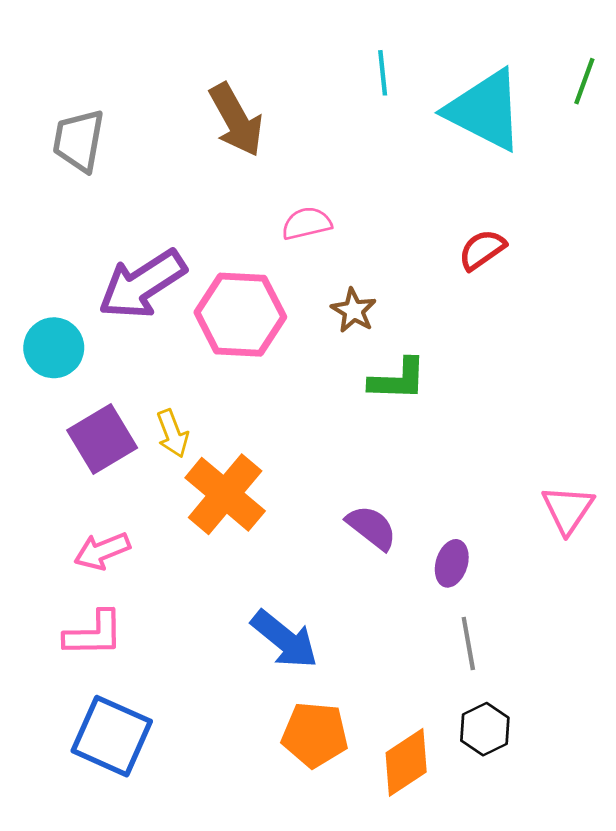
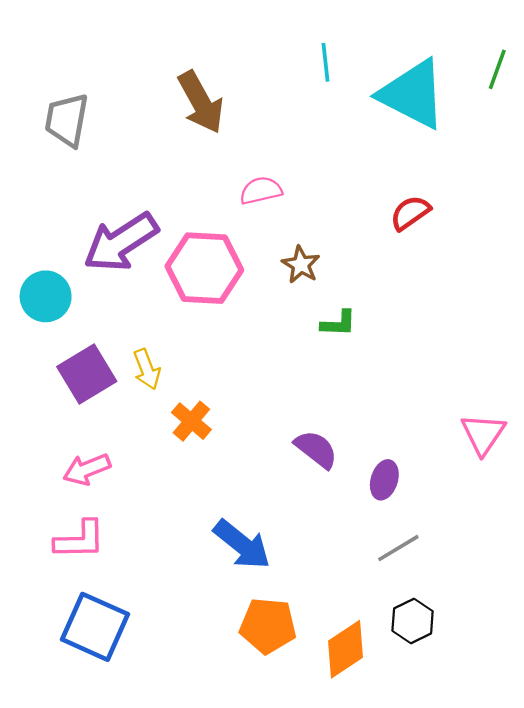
green L-shape: (398, 380) -> (338, 323), size x0.7
orange cross: (225, 494) -> (191, 421), size x0.6
gray line: (468, 643) -> (398, 548), turned 69

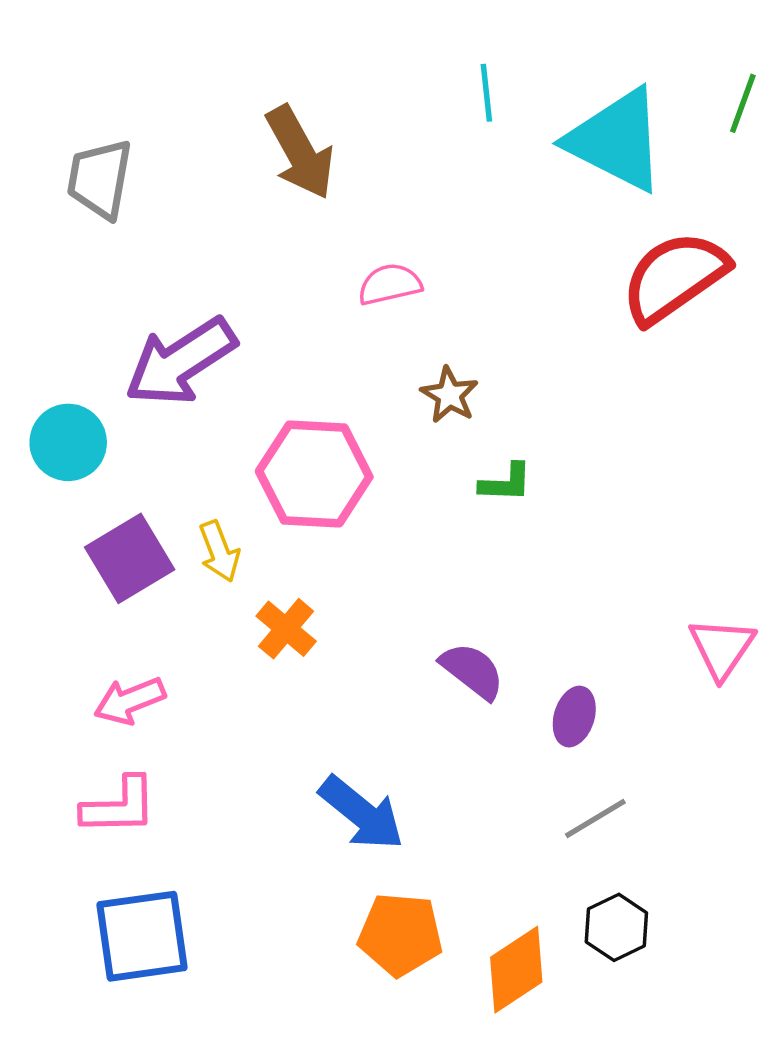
red semicircle: (410, 213) -> (674, 277), moved, size x1.8
pink hexagon: (204, 268) -> (314, 474), moved
blue square: (95, 627) -> (142, 936), turned -32

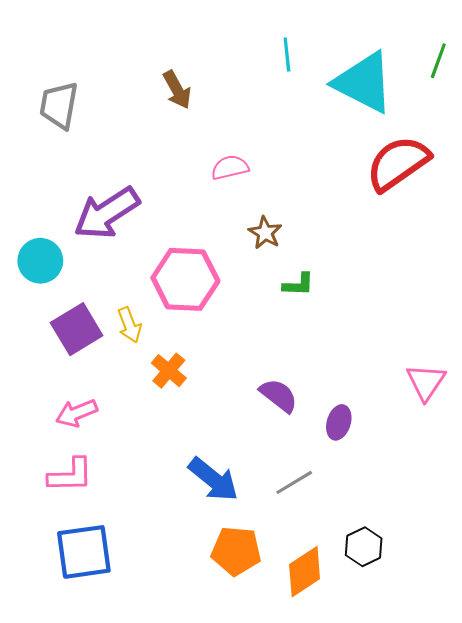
brown arrow: (300, 152) -> (177, 90), size x0.7
gray line: (595, 818) -> (294, 482), moved

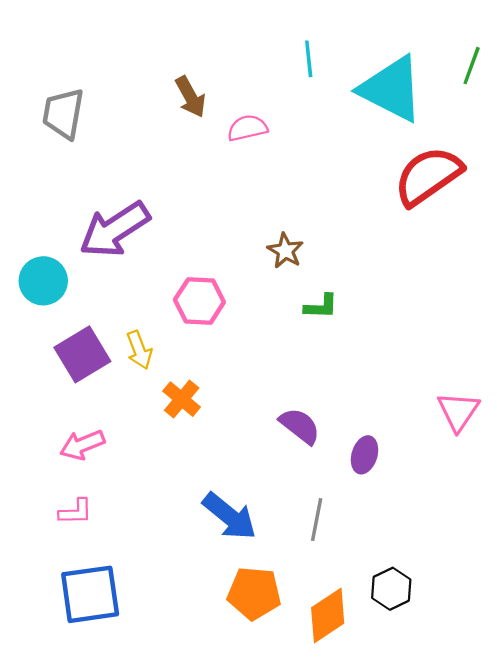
pink semicircle: (230, 167) -> (247, 128), moved
pink hexagon: (185, 279) -> (199, 301), size x0.7
pink L-shape: (70, 475) -> (76, 512), size x0.7
gray line: (294, 482) -> (317, 520), turned -48

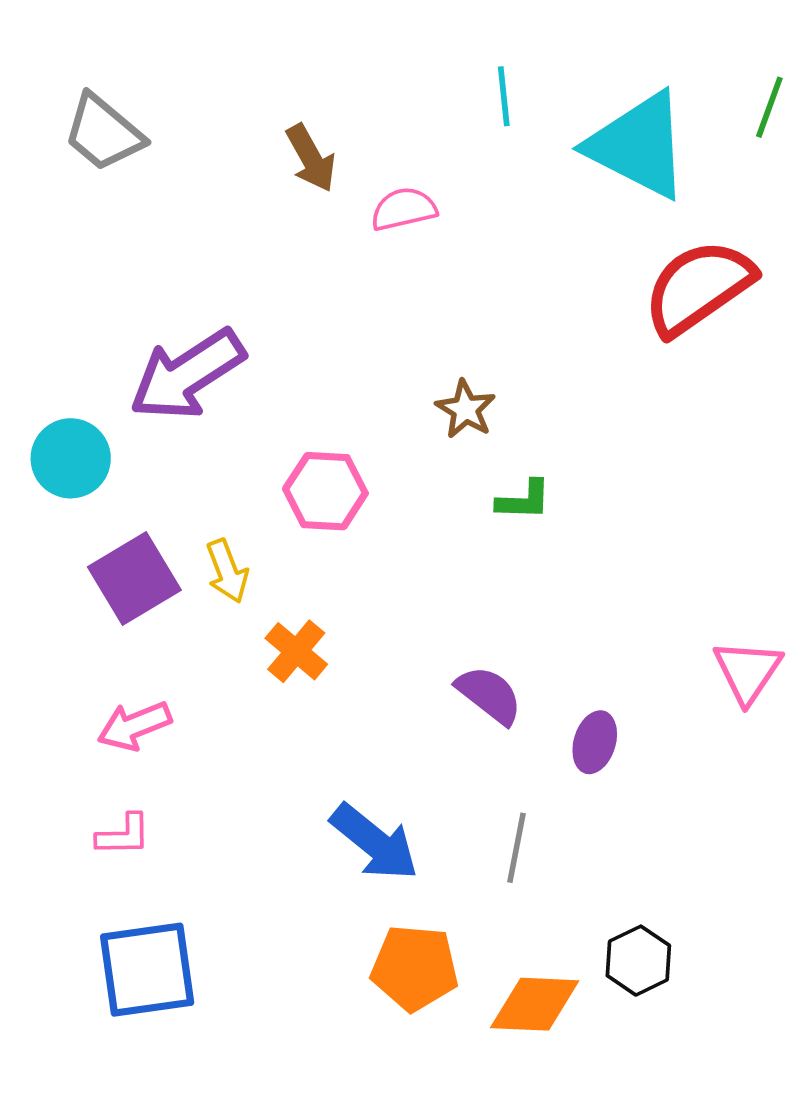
gray trapezoid: (63, 114) -> (103, 133), moved, turned -60
orange diamond: (328, 615) -> (535, 1004), turned 36

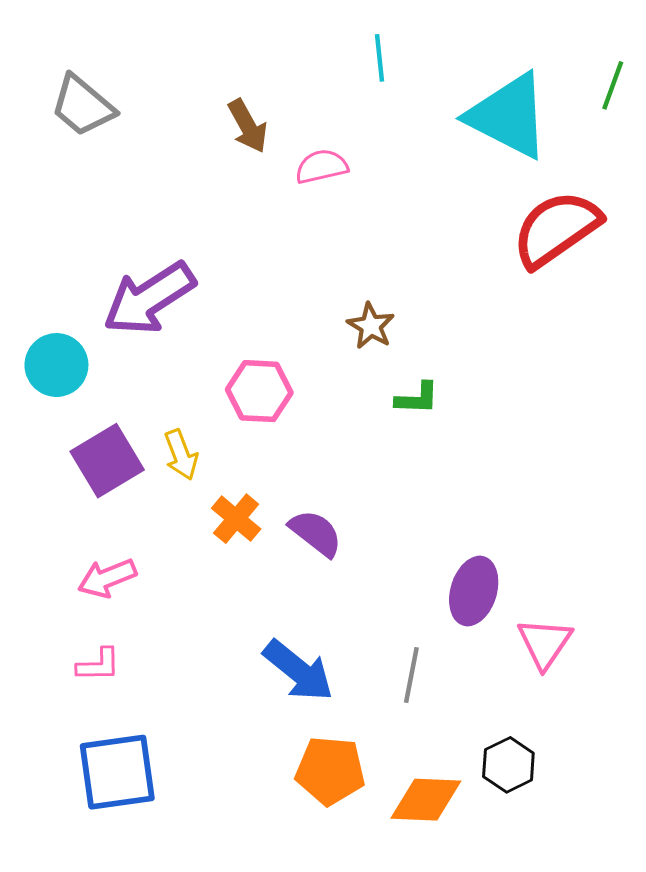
cyan line: (504, 96) -> (379, 58), moved
pink triangle: (748, 671) -> (545, 643), moved
purple semicircle: (489, 695) -> (316, 533), moved
purple ellipse: (595, 742) -> (474, 591), size x1.4

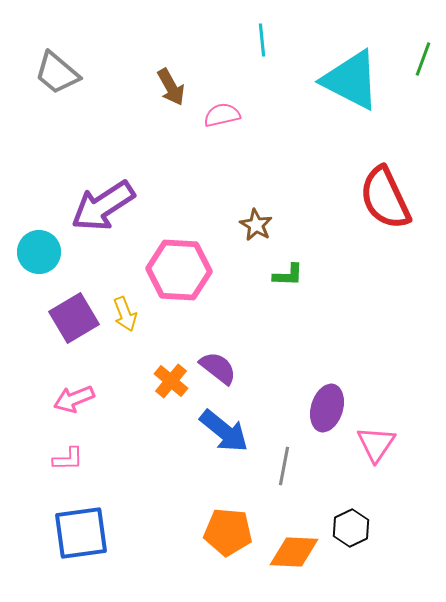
red semicircle: (556, 229) -> (385, 198), moved, turned -80
pink hexagon: (259, 391) -> (179, 270), size x1.4
orange cross: (236, 519) -> (171, 381), moved
blue arrow: (298, 671) -> (224, 431), moved

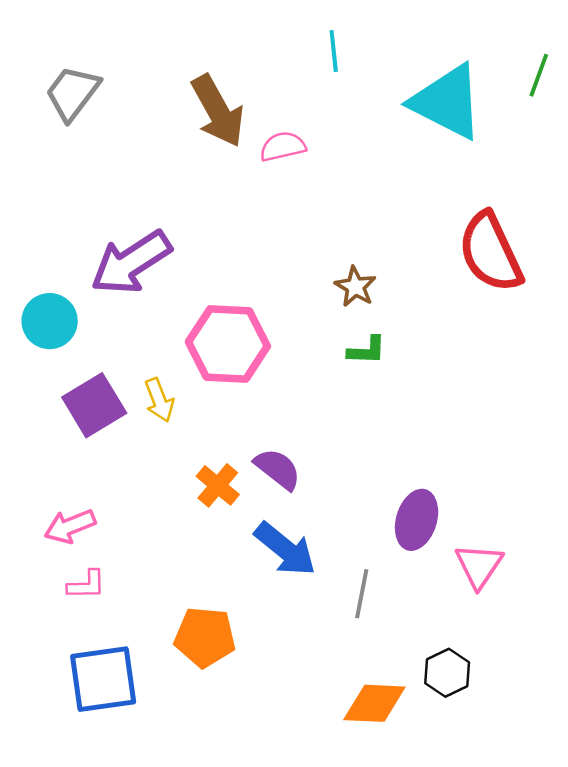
gray trapezoid: (57, 73) -> (72, 93), turned 87
brown arrow: (171, 87) -> (218, 111), size x1.5
brown star: (256, 225) -> (355, 287), moved
pink arrow: (74, 399) -> (70, 526), moved
orange pentagon: (228, 532) -> (205, 637), moved

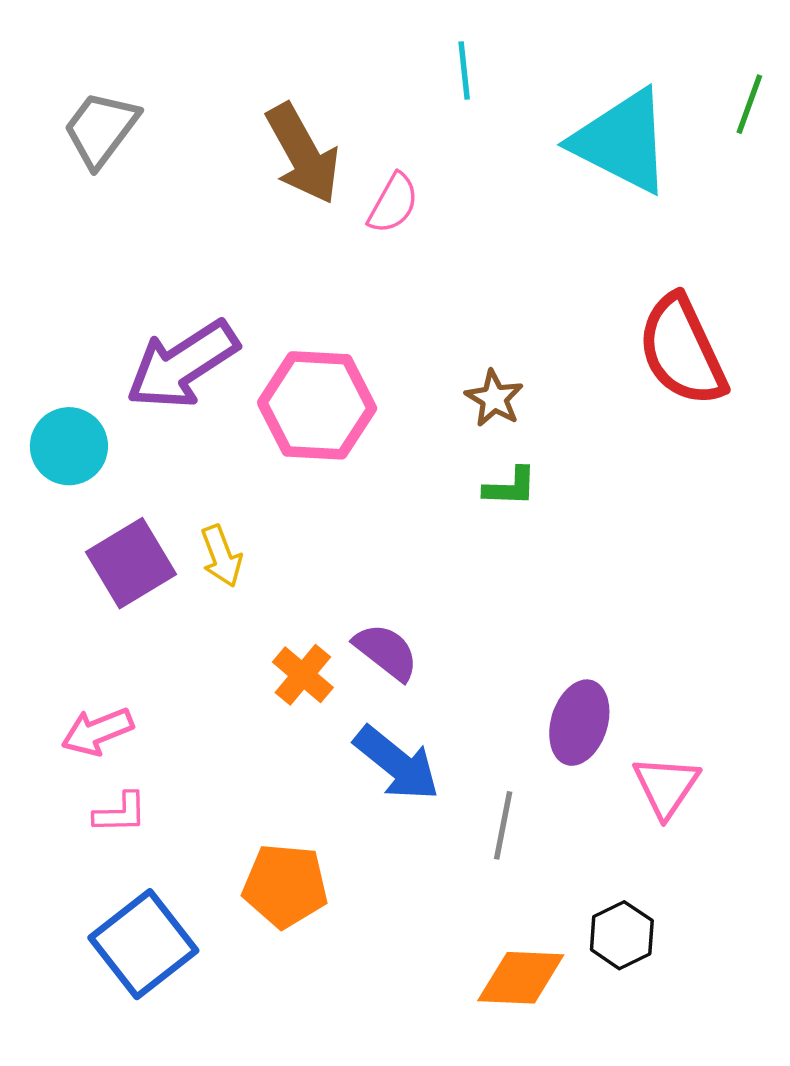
pink semicircle: (283, 147) -> (393, 203), turned 132
pink hexagon: (228, 344) -> (317, 405), moved
blue square: (103, 679) -> (143, 944), turned -30

